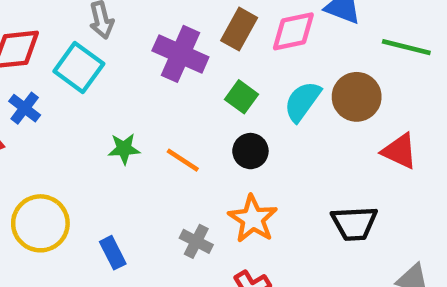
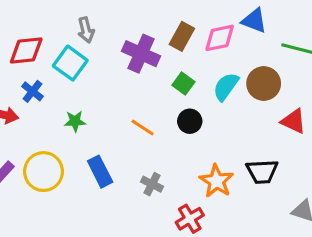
green star: (124, 149) -> (75, 121), moved
orange star: (253, 219) -> (216, 181), moved
blue rectangle: (113, 253) -> (100, 172), moved, size x1.4

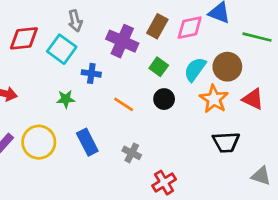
blue cross: (32, 91) -> (91, 73), moved, turned -30
orange star: (216, 181) -> (214, 99), moved

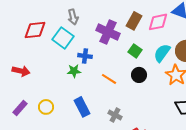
green star: (66, 99) -> (74, 71), moved
yellow circle: (39, 142) -> (46, 107), size x0.6

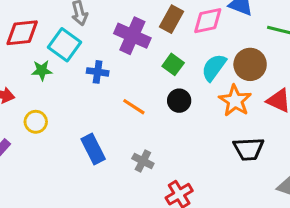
green star: (74, 71) -> (42, 70), moved
yellow circle: (46, 107) -> (36, 122), moved

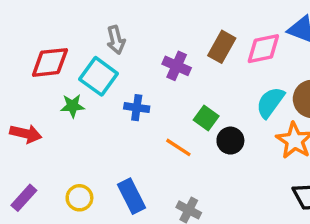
purple cross: (132, 36) -> (177, 66), size x0.7
green square: (173, 64) -> (206, 118), moved
yellow circle: (36, 122) -> (79, 198), moved

